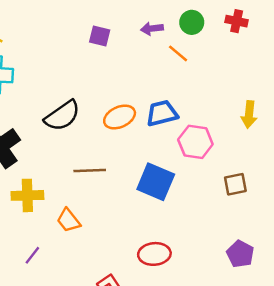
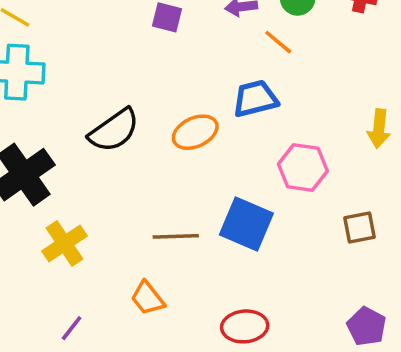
blue trapezoid: (162, 113) -> (255, 99), moved
brown line: (90, 171) -> (176, 236), moved
yellow cross: (27, 195) -> (64, 243), turned -32
orange trapezoid: (68, 220) -> (147, 298), moved

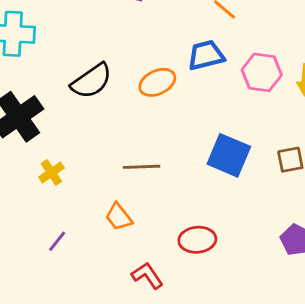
pink hexagon: (303, 167) -> (262, 72), moved
blue square: (246, 224) -> (229, 155), moved
yellow cross: (64, 243) -> (51, 173), size x0.7

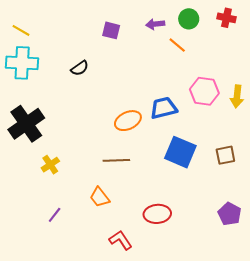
blue trapezoid: (206, 55) -> (164, 108), moved
black semicircle: (91, 81) -> (80, 68), moved, size x0.6
orange ellipse: (157, 82) -> (128, 121), moved

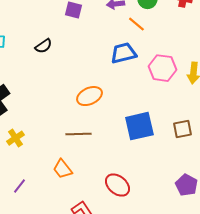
blue trapezoid: (164, 108) -> (123, 53), moved
blue square: (180, 152) -> (139, 126), turned -36
red ellipse: (157, 214) -> (117, 185), turned 45

